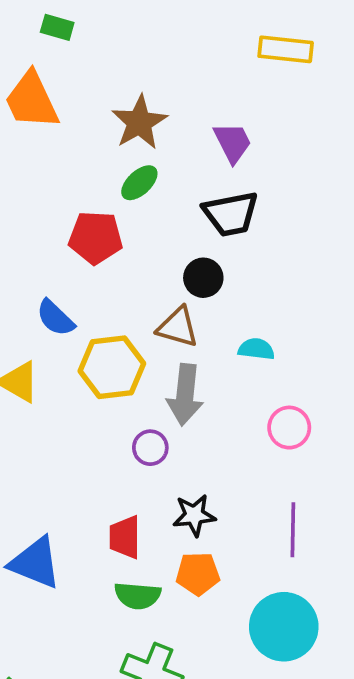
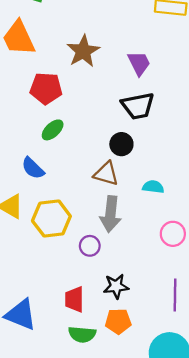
green ellipse: (139, 183) -> (53, 130), moved
red pentagon: (96, 238) -> (46, 88), moved
yellow hexagon: (112, 367) -> (51, 218), moved

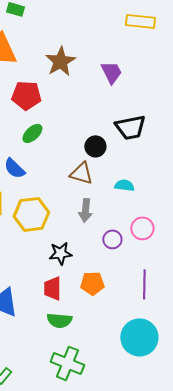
black trapezoid: (138, 106) -> (130, 127), moved
gray arrow: (111, 214) -> (85, 210), size x0.7
purple circle: (90, 246) -> (112, 239), moved
black star: (116, 286) -> (60, 253), moved
orange pentagon: (118, 321) -> (92, 283), moved

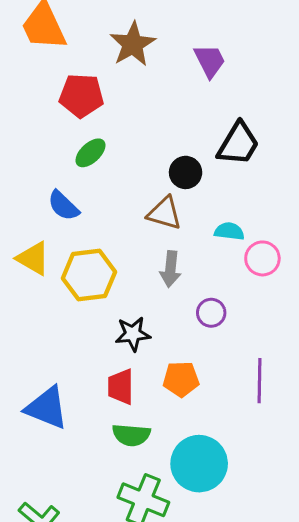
black trapezoid: (130, 127) -> (238, 144), turned -48
pink circle: (142, 228) -> (262, 258), moved
cyan circle: (139, 337) -> (199, 464), moved

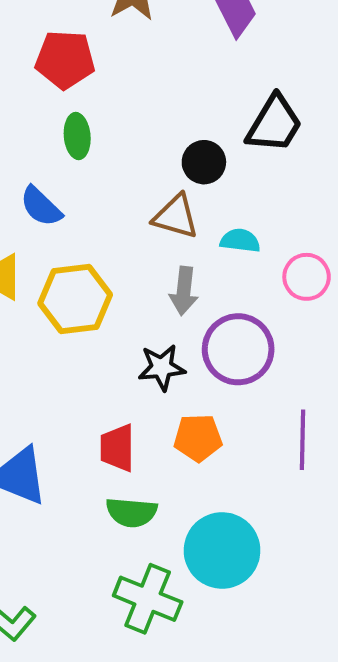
green ellipse: (91, 153) -> (77, 136), turned -52
cyan semicircle: (229, 231) -> (240, 241), moved
purple circle: (211, 313) -> (238, 349), size x1.8
black star: (133, 334) -> (162, 367), moved

